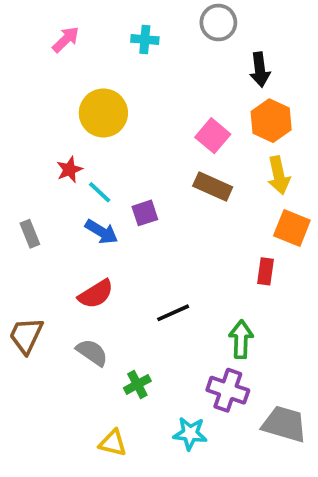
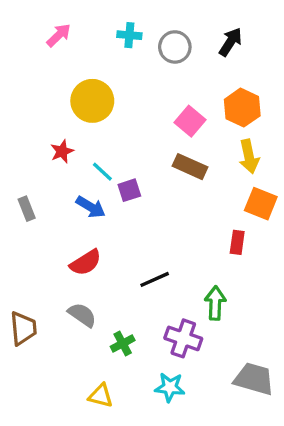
gray circle: (218, 23) -> (175, 47), moved
black arrow: (260, 70) -> (230, 42), moved, turned -140
cyan line: (100, 192) -> (102, 172), moved
brown trapezoid: (26, 335) -> (23, 328), moved, turned 150
purple cross: (228, 390) -> (183, 338), moved

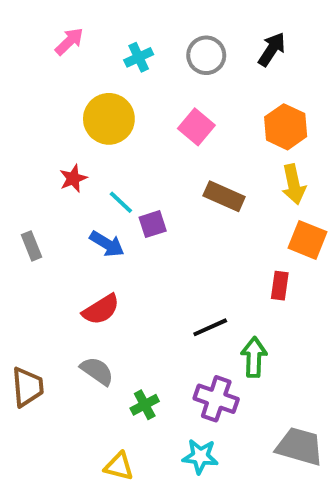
cyan cross: (129, 35) -> (139, 57), moved, turned -30
pink square: (190, 121) -> (196, 127), moved
black line: (155, 279) -> (210, 327), moved

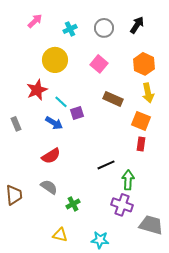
red star: (73, 178) -> (37, 90), size x1.5
orange square: (307, 240) -> (141, 121), moved
purple cross: (216, 399) -> (122, 205), moved
cyan star: (200, 456) -> (100, 240), moved

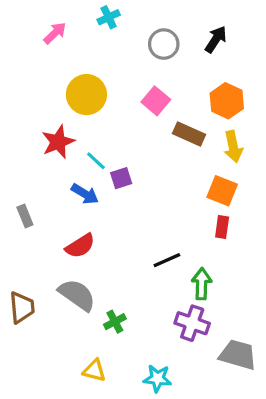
cyan cross: (70, 29) -> (109, 17), moved
brown rectangle: (113, 99) -> (189, 134), moved
gray rectangle: (16, 124) -> (25, 216), moved
gray semicircle: (49, 187) -> (77, 295), size x1.4

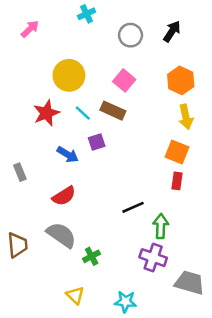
pink arrow: (55, 33) -> (30, 29), moved
brown rectangle: (189, 134) -> (113, 111), moved
cyan line: (96, 161) -> (83, 113), moved
yellow triangle: (94, 371) -> (75, 295), turned 30

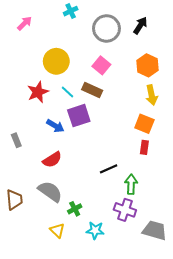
gray circle: (130, 35) -> (106, 28), size x1.4
purple square: (97, 142) -> (79, 116), size x1.6
yellow triangle: (75, 295) -> (57, 230), moved
cyan star: (125, 302) -> (95, 230), moved

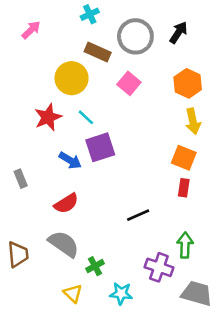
brown rectangle: (92, 90) -> (98, 52), moved
green arrow: (131, 184) -> (185, 245), moved

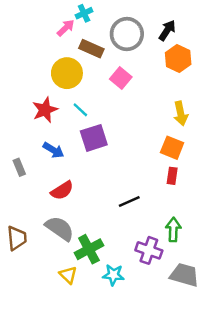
pink arrow: (31, 30) -> (66, 28), moved
orange hexagon: (188, 83) -> (178, 58), moved
blue arrow: (70, 160) -> (53, 150), moved
green cross: (95, 266) -> (89, 249), size x1.6

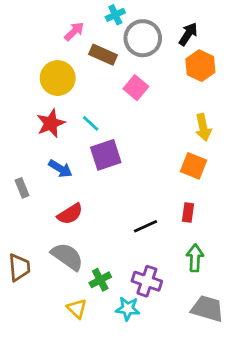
cyan cross: (84, 13) -> (115, 15), moved
yellow circle: (67, 73) -> (58, 78), moved
red rectangle: (172, 176) -> (188, 213), moved
green cross: (89, 249) -> (100, 280), size x0.7
purple cross: (149, 250) -> (147, 281), moved

